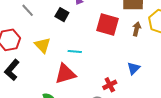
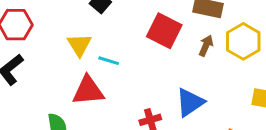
yellow triangle: (43, 45) -> (79, 45), moved
blue triangle: (134, 68) -> (190, 102), size x1.5

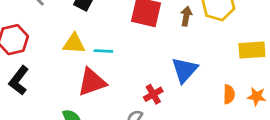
yellow triangle: (79, 45) -> (74, 43), turned -40

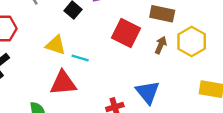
blue triangle: (185, 70) -> (148, 92), turned -35

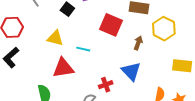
brown arrow: (161, 45) -> (138, 43), moved
cyan line: (80, 58) -> (83, 49), moved

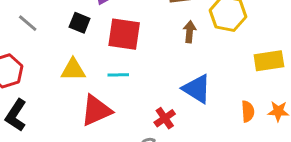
red square: (111, 25) -> (124, 34), moved
brown arrow: (138, 43) -> (190, 32), moved

